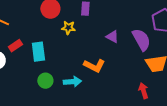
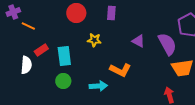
yellow star: (68, 28) -> (94, 40), moved
green circle: (45, 81) -> (63, 81), moved

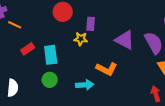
purple rectangle: (111, 13) -> (91, 24), moved
purple triangle: (138, 41) -> (125, 40), size x1.5
white semicircle: (26, 65) -> (13, 88), moved

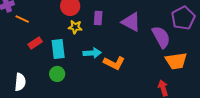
yellow star: (81, 39) -> (75, 27), moved
purple triangle: (125, 40) -> (131, 22), moved
cyan arrow: (85, 85) -> (92, 53), moved

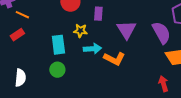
purple triangle: (131, 22) -> (126, 30), moved, turned 30
yellow star: (75, 27) -> (80, 31), moved
red rectangle: (35, 43) -> (17, 35), moved

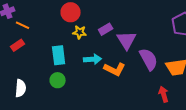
purple rectangle: (98, 14) -> (106, 29), moved, turned 56
yellow star: (80, 31) -> (80, 32), moved
purple semicircle: (161, 33) -> (149, 59), moved

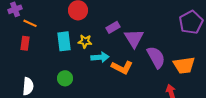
yellow star: (80, 32) -> (85, 41), moved
red rectangle: (18, 45) -> (25, 43), turned -48
cyan rectangle: (59, 55) -> (64, 41), moved

